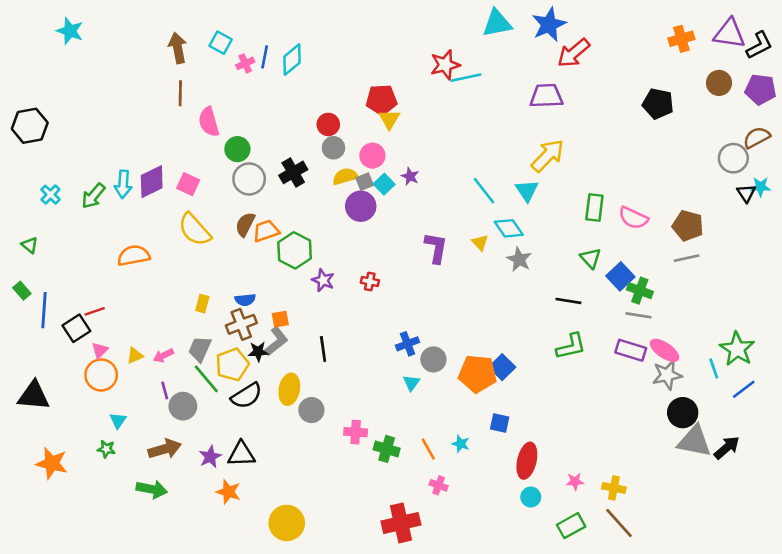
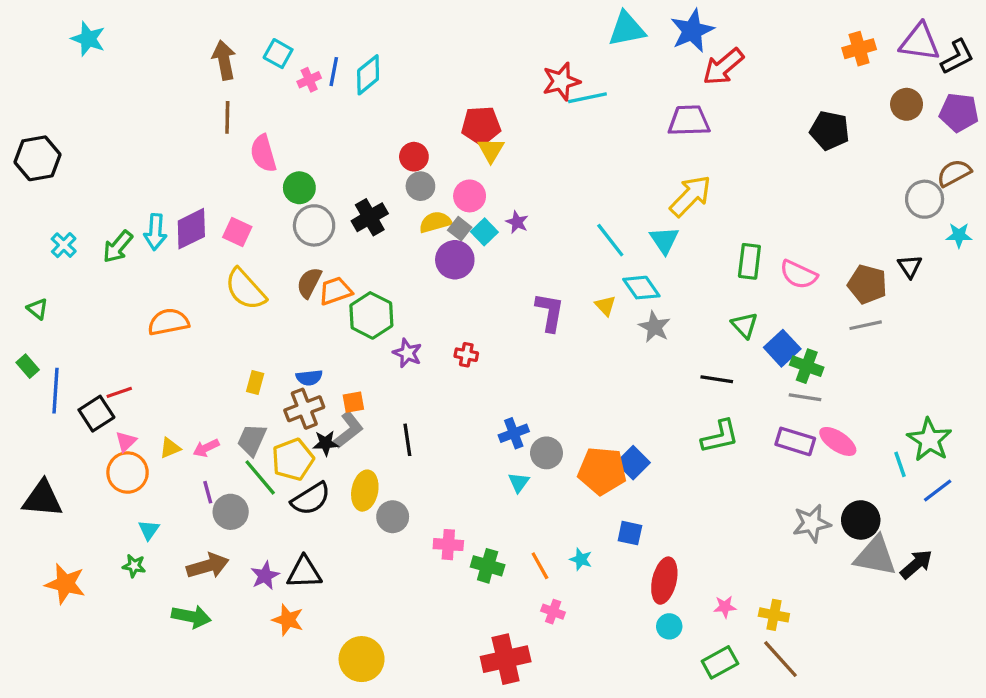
gray square: (365, 182) -> (460, 229), turned -30
black triangle: (746, 193) -> (910, 266), moved
gray star: (667, 375) -> (812, 523), moved

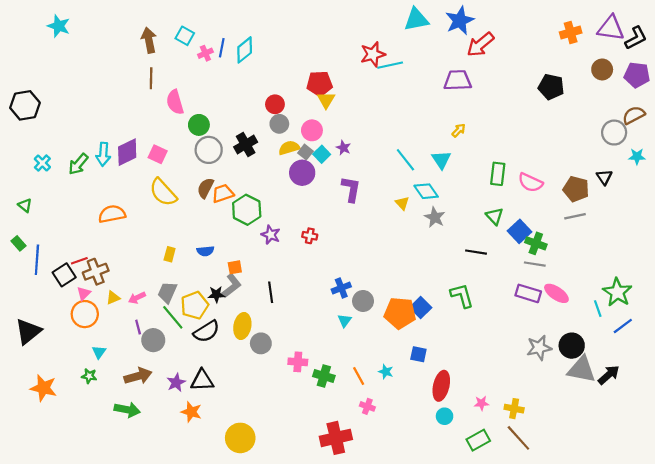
yellow arrow: (691, 196) -> (459, 130), size x0.5
purple L-shape: (550, 312) -> (351, 189), moved
brown cross: (304, 409) -> (96, 272), moved
green L-shape: (720, 437) -> (462, 296), moved, turned -92
black triangle: (42, 499) -> (28, 331), turned -44

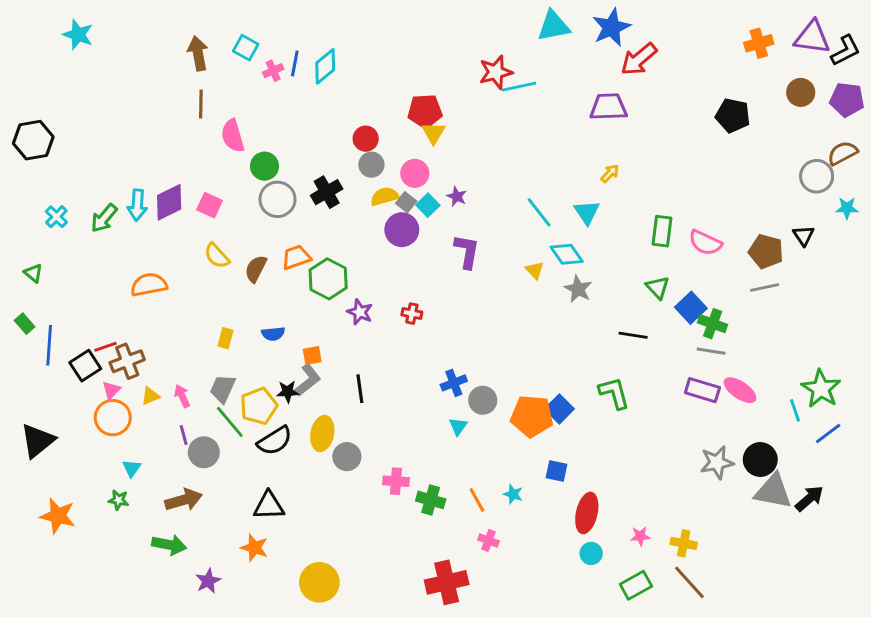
brown semicircle: (205, 188) -> (256, 269), moved
yellow semicircle: (163, 192) -> (217, 256), size x0.7
pink arrow: (137, 298) -> (182, 396), turned 91
purple star: (176, 383) -> (208, 581), moved

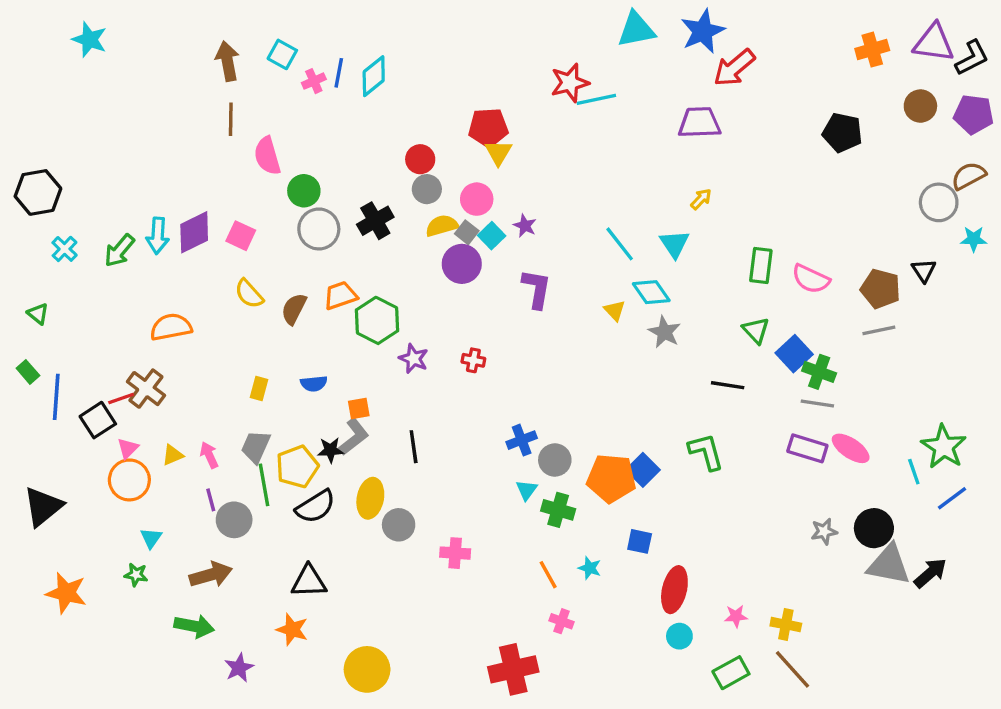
black hexagon: (33, 140) -> (38, 192), moved
brown cross: (127, 361) -> (146, 389), moved, turned -32
green line: (230, 422) -> (264, 485), turned 30
gray star: (717, 462) -> (824, 531), size x0.7
green cross: (431, 500) -> (558, 510), moved

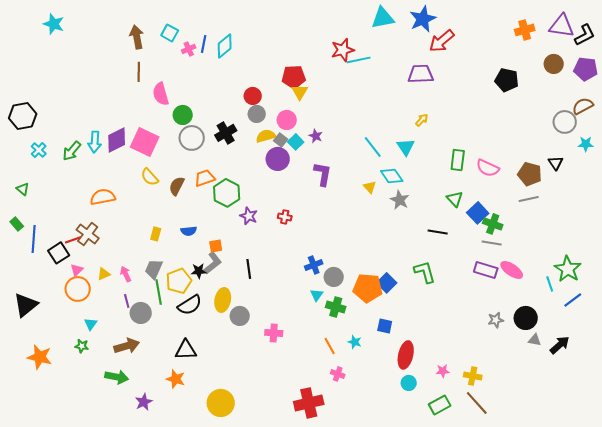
pink square: (241, 236) -> (145, 142), size x1.6
gray triangle: (889, 565) -> (535, 340), size x0.5

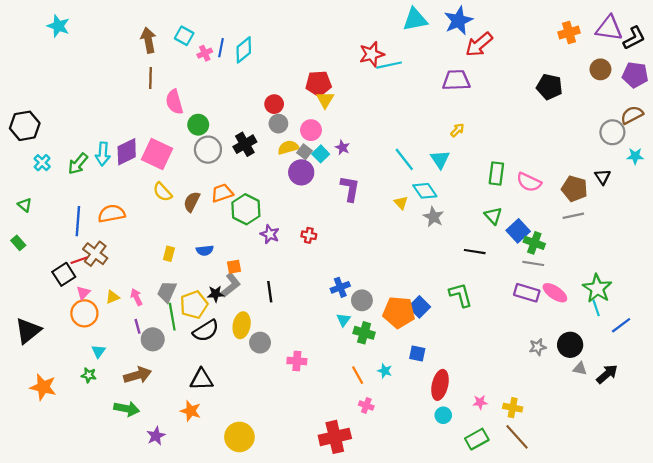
blue line: (34, 239) -> (78, 221), moved
green star: (568, 269) -> (597, 288), moved

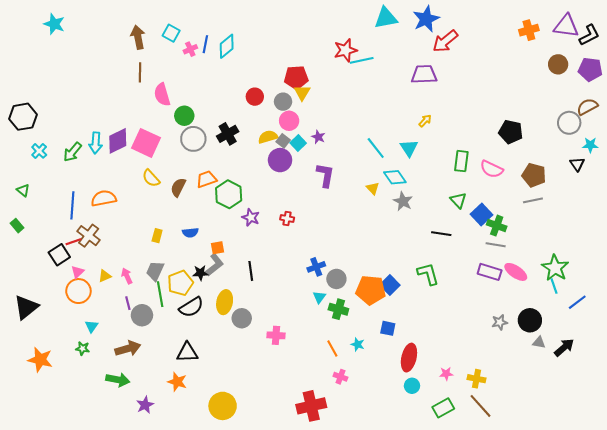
black pentagon: (549, 87) -> (511, 132), moved
gray circle: (278, 124) -> (283, 102), moved
black triangle: (603, 177) -> (577, 164), moved

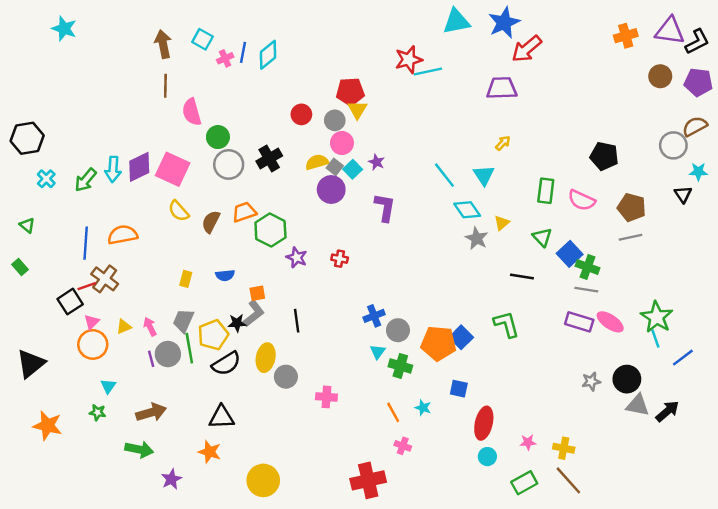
yellow triangle: (373, 188) -> (502, 223), moved, turned 32
gray circle: (142, 315) -> (168, 354), moved
gray triangle: (539, 342) -> (638, 405), size x1.5

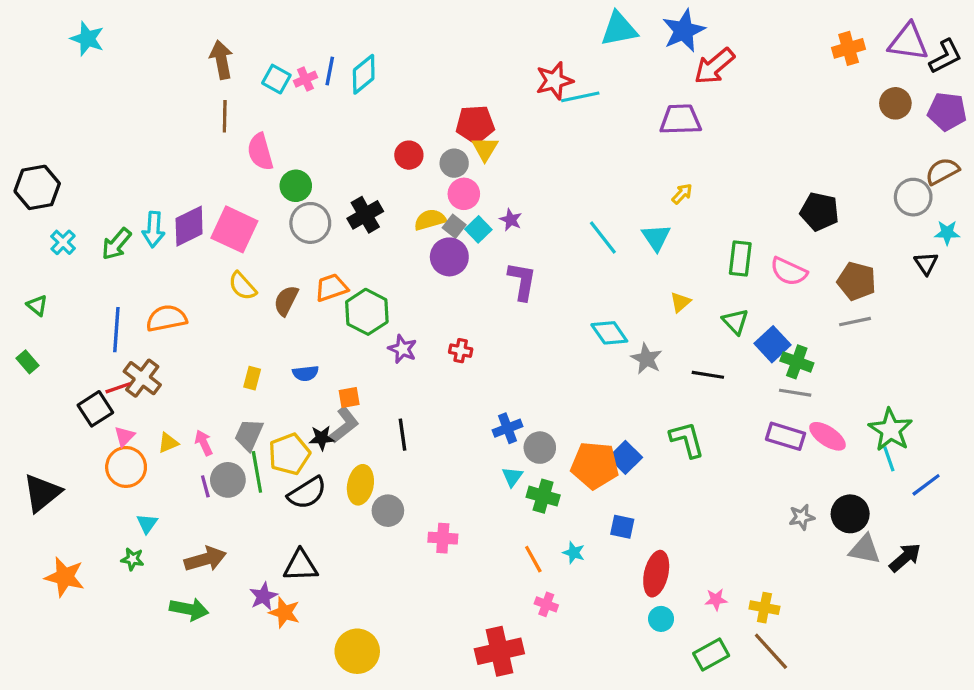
cyan square: (202, 39) -> (276, 79), moved
cyan diamond: (467, 210) -> (609, 333), moved
gray star: (477, 238) -> (646, 359), moved
purple star: (171, 479) -> (263, 596), moved

